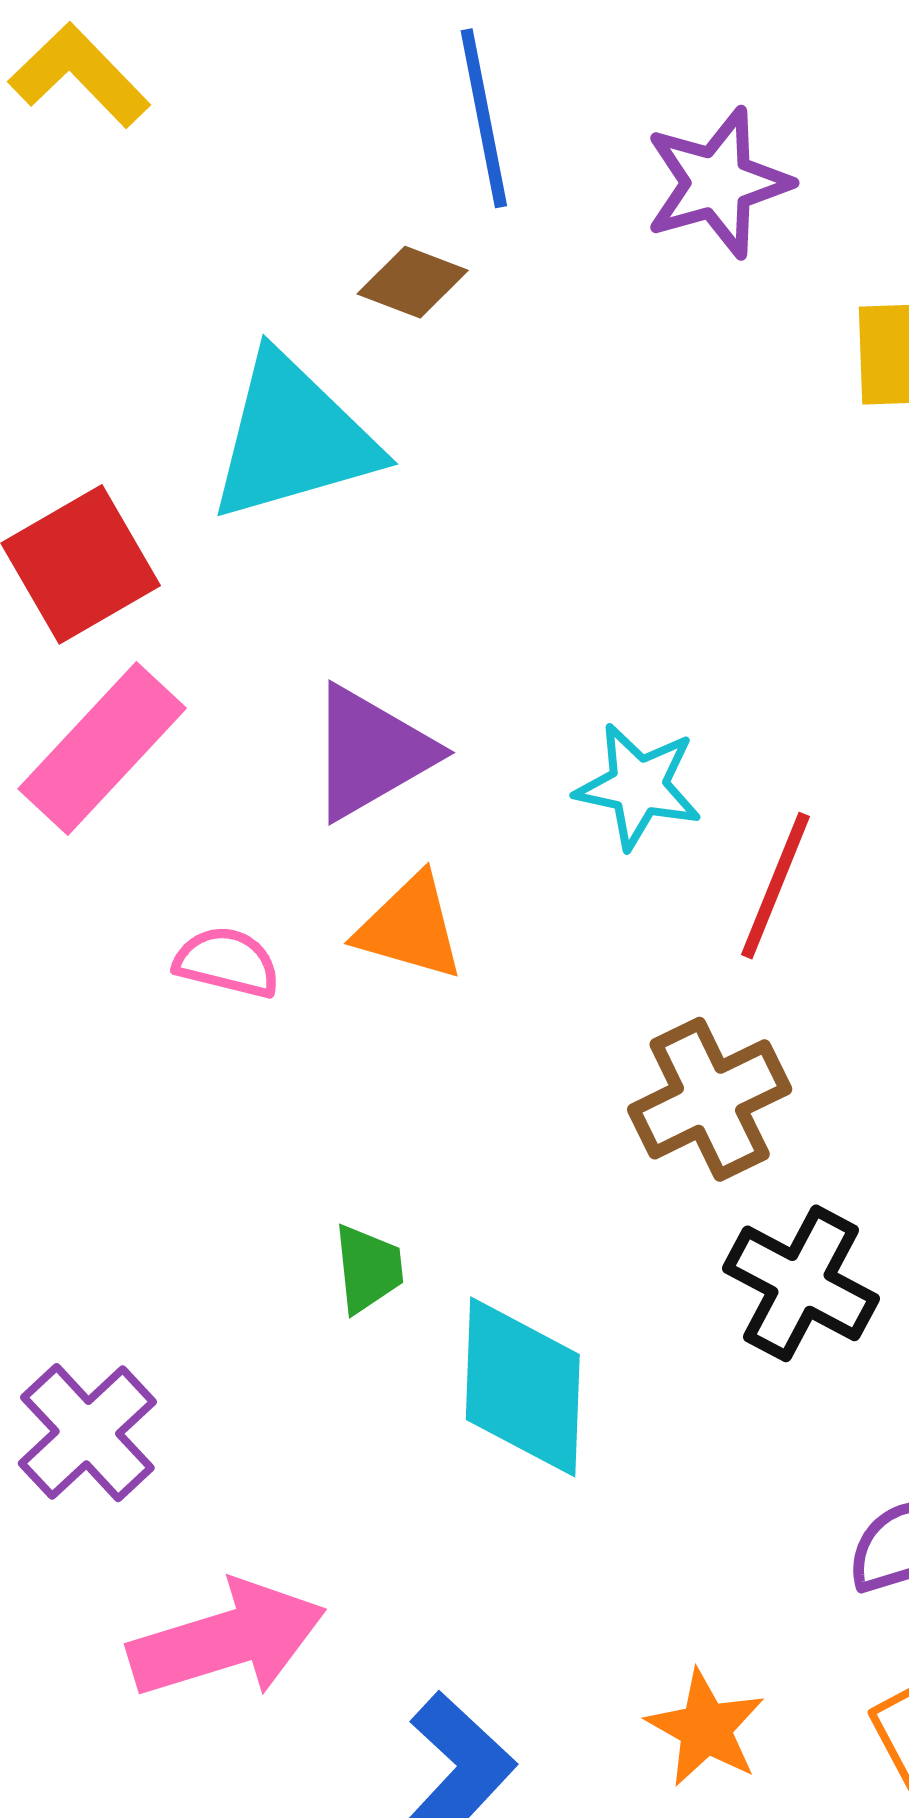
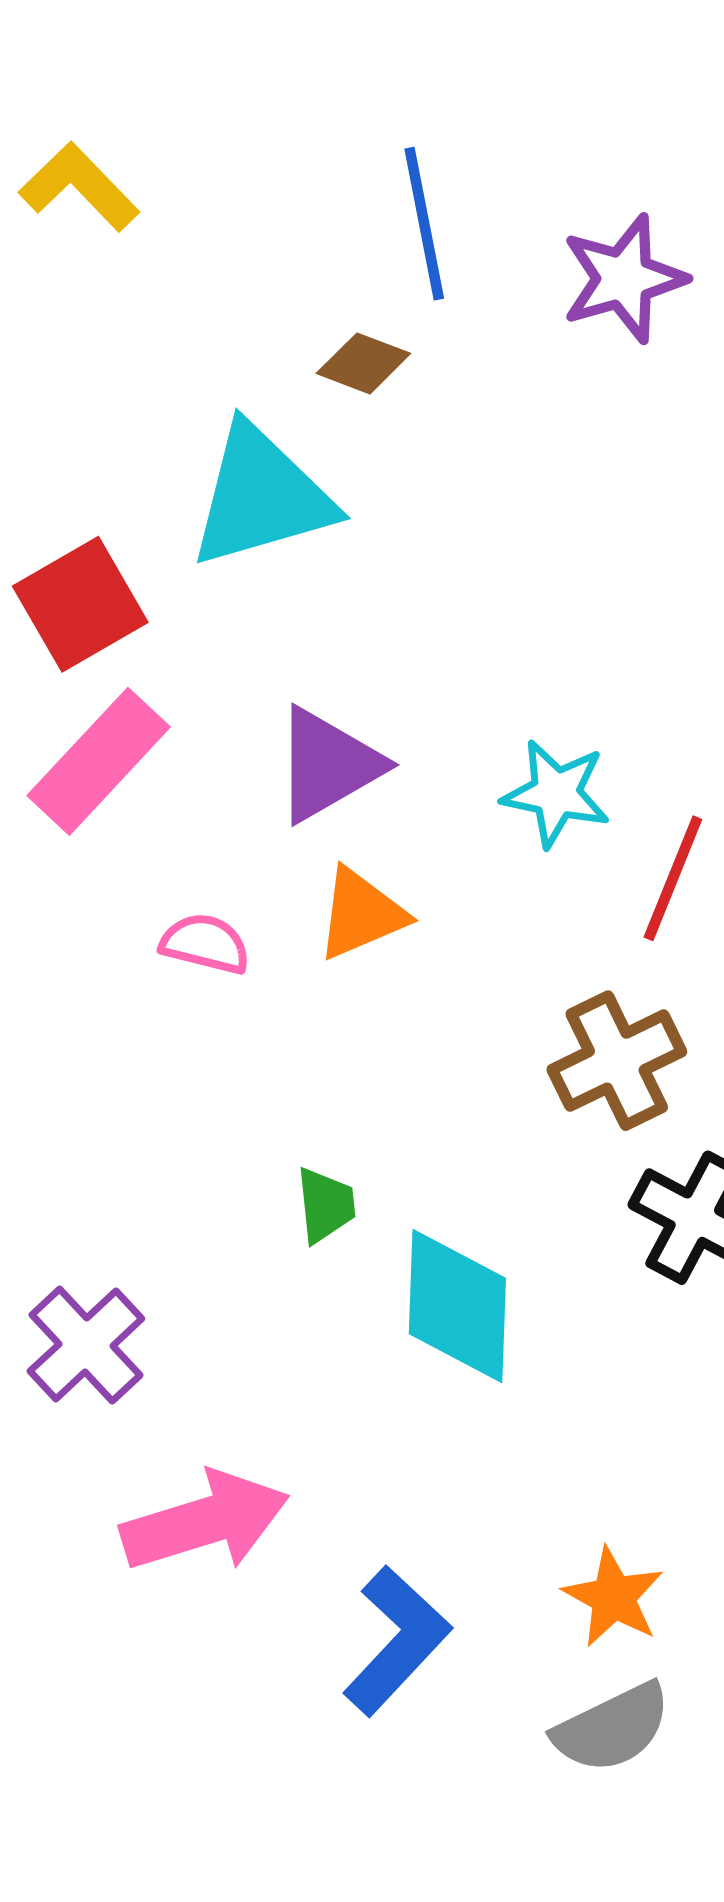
orange triangle: (410, 927) -> (361, 914), turned -39

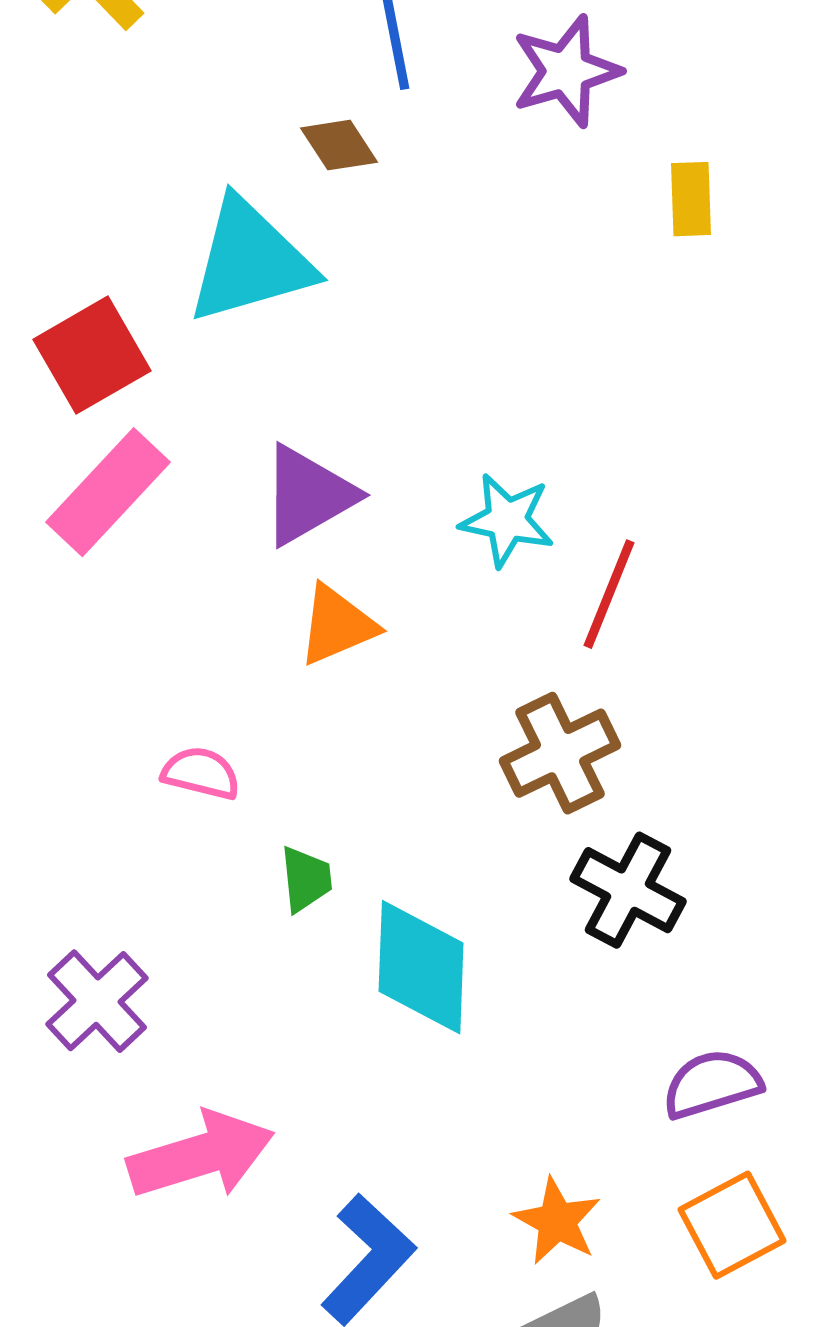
brown diamond: (363, 363) -> (339, 145), turned 36
pink semicircle: (205, 944) -> (201, 773), moved

